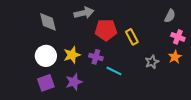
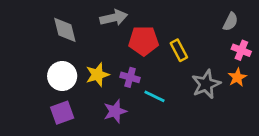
gray star: (152, 62) -> (206, 84), size x1.5
purple star: (74, 82) -> (115, 111), moved

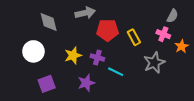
pink cross: (241, 50) -> (163, 34), moved
white circle: (62, 76) -> (33, 51), moved
orange star: (237, 77) -> (182, 46), moved

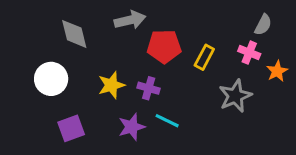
yellow rectangle: (134, 37) -> (204, 57), turned 56
cyan line: (116, 72) -> (167, 121), moved

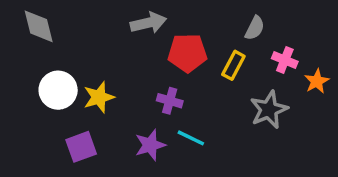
gray semicircle: (263, 25) -> (255, 28), moved
gray diamond: (74, 34) -> (39, 26), moved
yellow star: (111, 85) -> (99, 97), moved

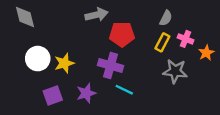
yellow rectangle: (233, 65) -> (162, 42), moved
purple cross: (170, 101) -> (110, 65), size x1.5
gray star: (269, 110) -> (175, 71), turned 30
purple star: (150, 145) -> (86, 93), moved

